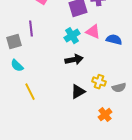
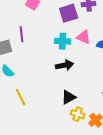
cyan cross: (72, 36) -> (63, 41), turned 35
yellow cross: (99, 82) -> (78, 114), moved

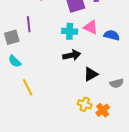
black triangle: (69, 97) -> (91, 74), moved

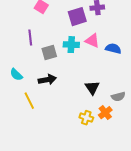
gray square: (12, 37) -> (49, 53), moved
black arrow: (72, 55) -> (47, 80), moved
black triangle: (91, 74) -> (92, 88), turned -35
orange cross: (103, 110) -> (105, 113), moved

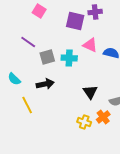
purple square: (77, 17) -> (75, 21), turned 30
purple line: (30, 38) -> (28, 42), turned -49
cyan cross: (71, 45) -> (69, 58), moved

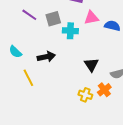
pink triangle: (90, 45) -> (91, 18), turned -35
gray square: (47, 57) -> (53, 19), moved

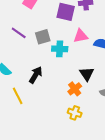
black arrow: (46, 57) -> (36, 75), turned -48
black triangle: (91, 65) -> (87, 74), moved
orange cross: (104, 90) -> (75, 89), moved

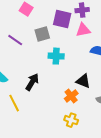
pink triangle: (81, 36) -> (83, 30), moved
gray square: (43, 37) -> (42, 34), moved
black triangle: (87, 74) -> (83, 81), turned -35

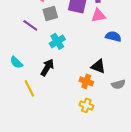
gray square: (42, 34) -> (50, 13), moved
cyan cross: (56, 56) -> (57, 41), moved, turned -35
orange cross: (71, 96) -> (86, 81), turned -32

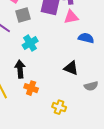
black arrow: (47, 67) -> (20, 69), turned -36
orange cross: (86, 81) -> (31, 88), moved

